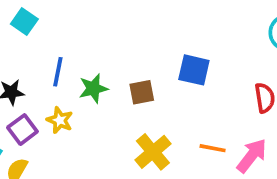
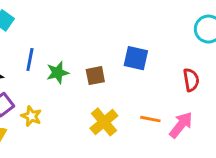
yellow star: (60, 120) -> (31, 116), moved

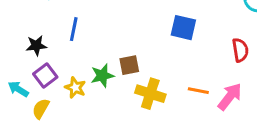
green star: (58, 73) -> (102, 76), moved
brown square: (95, 76) -> (129, 65), moved
yellow cross: (104, 122) -> (150, 94), turned -32

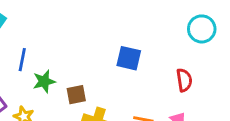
green star: (102, 76) -> (44, 81), moved

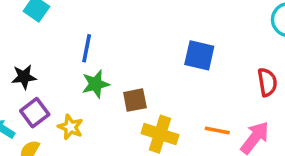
blue line: (22, 60) -> (87, 48), moved

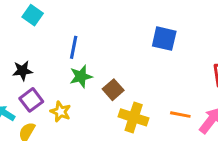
blue square: (199, 55) -> (164, 39), moved
brown square: (135, 100) -> (113, 90), turned -30

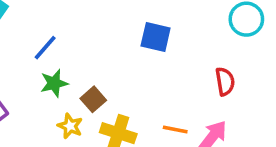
blue line: (74, 47) -> (45, 48), turned 30
yellow star: (60, 112) -> (70, 126), moved

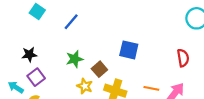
blue square: (156, 37) -> (129, 50), moved
blue line: (45, 48) -> (71, 22), moved

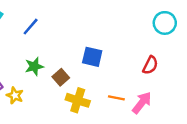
red semicircle: (183, 58) -> (150, 65), turned 36
yellow star: (85, 86) -> (15, 95), moved

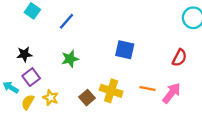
brown square: (61, 77) -> (87, 98), moved
yellow star: (15, 95) -> (51, 98), moved

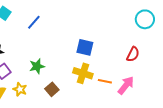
green star: (70, 59) -> (37, 66), moved
yellow cross: (111, 91) -> (83, 73), moved

